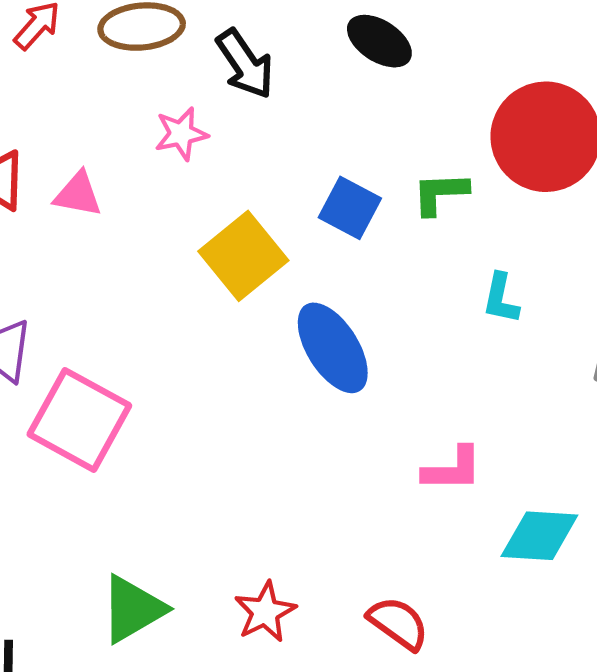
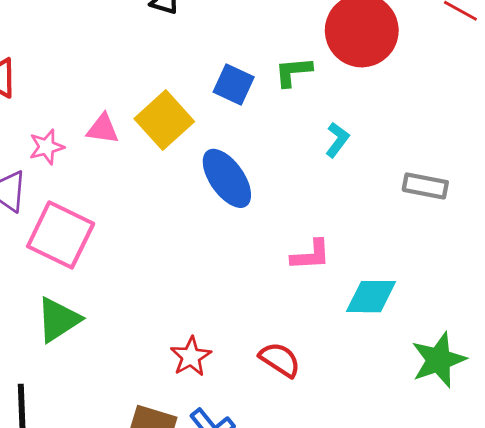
pink star: (181, 134) -> (47, 147), moved
pink triangle: (78, 194) -> (103, 129), moved
cyan L-shape: (501, 299) -> (337, 140), turned -152
green triangle: (133, 609) -> (58, 320), moved

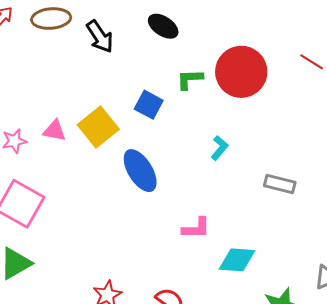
green L-shape: (293, 72) -> (190, 79), moved

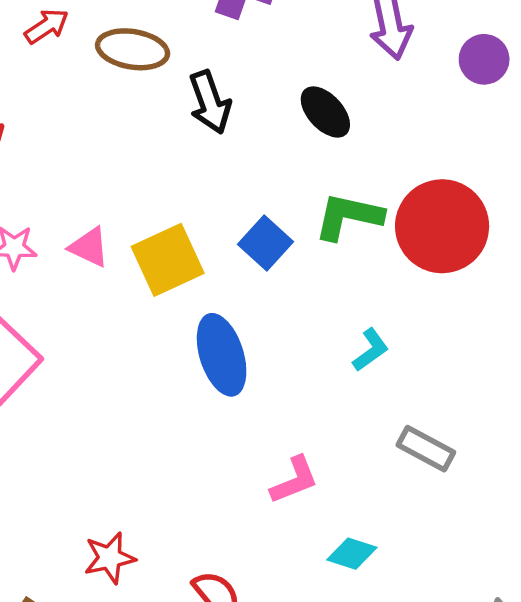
green L-shape: (190, 79) -> (349, 216), size x1.4
gray rectangle: (280, 184) -> (426, 449), moved
pink L-shape: (196, 228) -> (294, 480), turned -36
cyan diamond: (237, 260) -> (352, 554), size x0.7

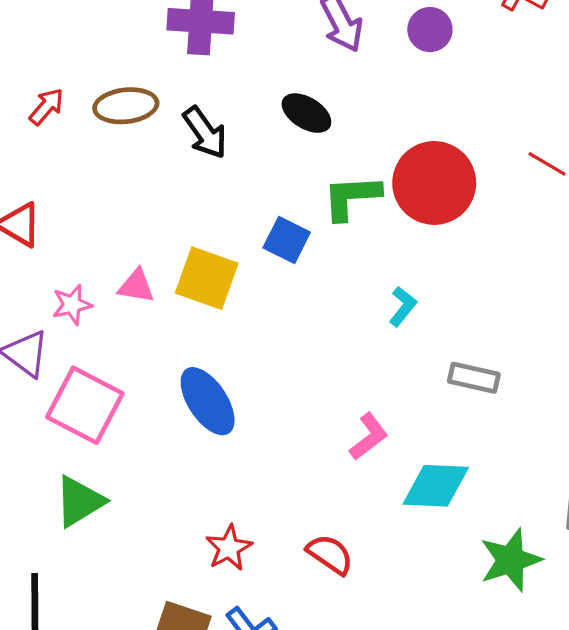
yellow square: (168, 260) -> (207, 278), turned -30
blue ellipse: (222, 355) -> (208, 401), moved
cyan diamond: (352, 554) -> (436, 486), size x1.6

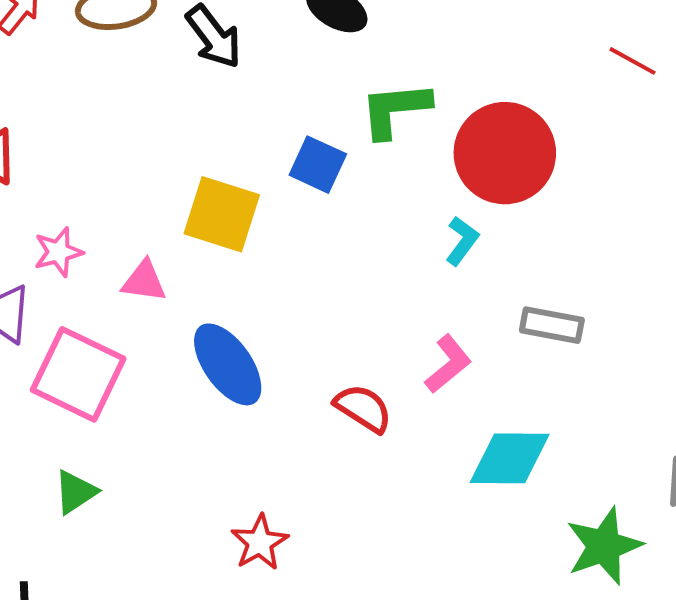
red circle: (434, 183) -> (505, 153), moved
pink triangle: (136, 286) -> (144, 281), moved
pink L-shape: (369, 437) -> (448, 364), moved
green triangle: (79, 501) -> (75, 492), size x0.7
red semicircle: (330, 554) -> (363, 408), moved

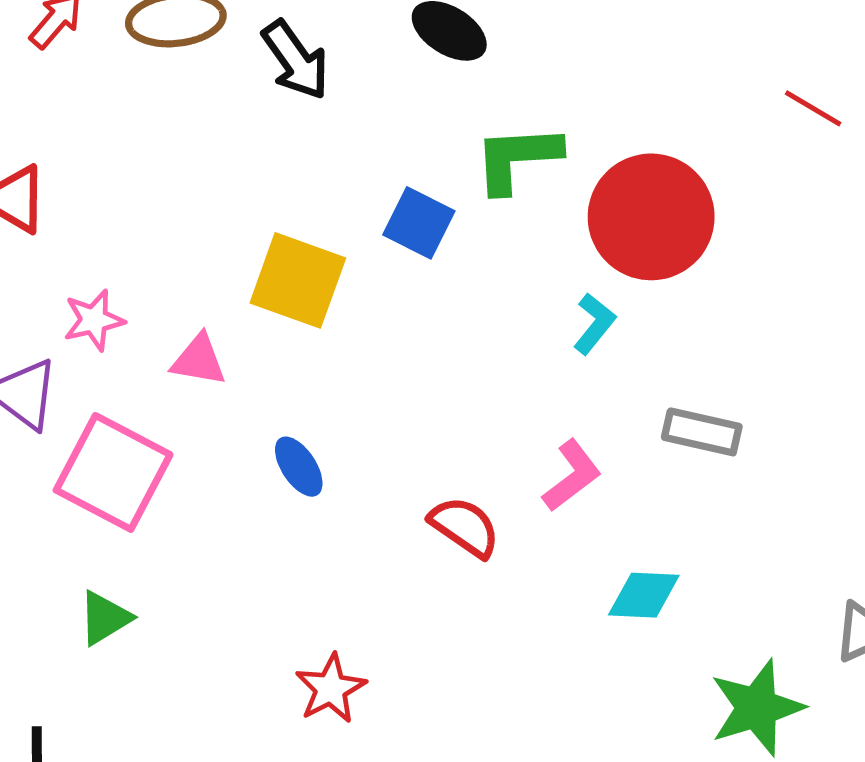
blue ellipse: (228, 364) -> (299, 467), size x0.6
cyan diamond: (510, 458) -> (644, 595), size x0.7

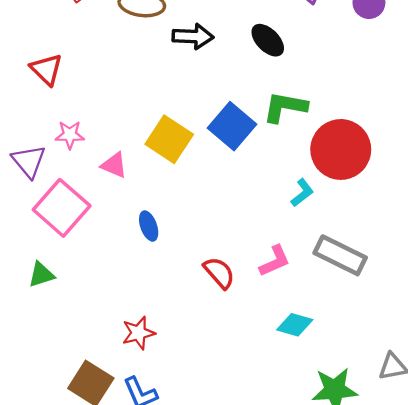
black arrow: (296, 60) -> (193, 36), turned -66
blue square: (419, 223) -> (232, 126), size x1.4
gray rectangle: (702, 432) -> (340, 255), size x1.4

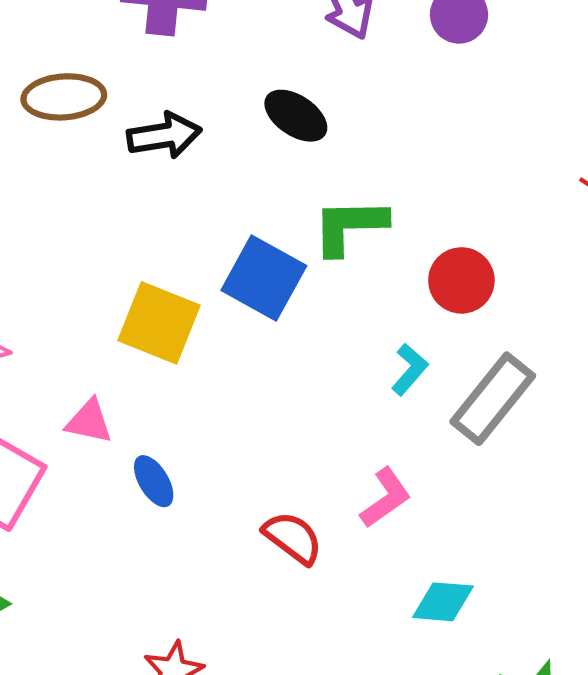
red circle: (341, 149) -> (461, 280), size x0.6
pink triangle: (114, 165) -> (89, 421), moved
gray rectangle: (340, 255) -> (493, 399), moved, turned -66

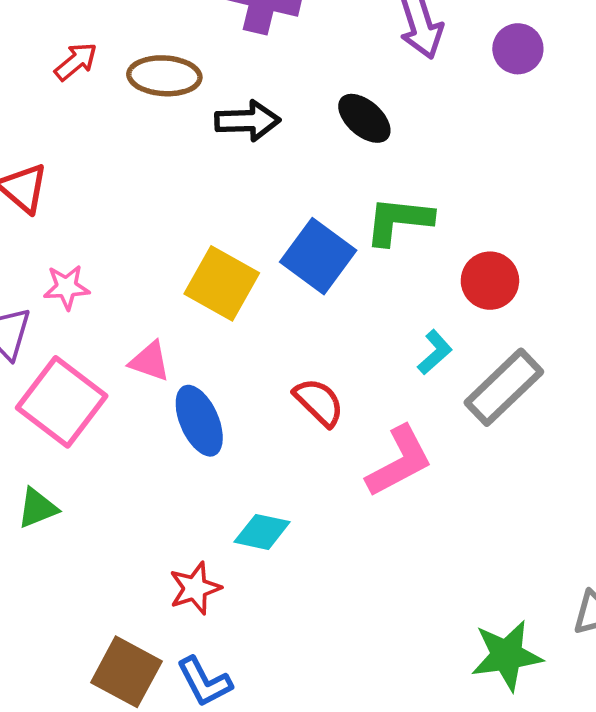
blue ellipse: (154, 481) -> (199, 421), size x1.5
pink L-shape: (386, 498) -> (399, 461), size x1.4
red semicircle: (293, 538) -> (319, 402), moved
cyan diamond: (443, 602) -> (262, 532), moved

